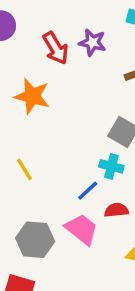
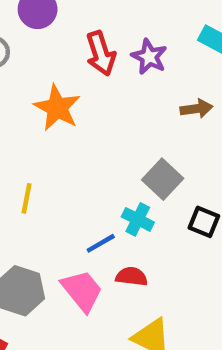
yellow line: (24, 169) -> (27, 198), turned 30

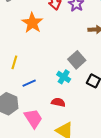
blue line: (101, 243) -> (29, 83), moved
pink trapezoid: (82, 291) -> (33, 118), moved

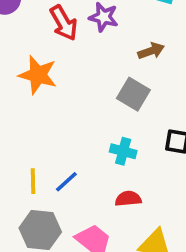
gray square: (77, 60) -> (133, 94), moved
yellow line: (14, 62) -> (33, 181), moved

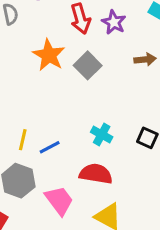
gray square: (133, 94) -> (88, 65), moved
red semicircle: (128, 199) -> (96, 174), size x1.5

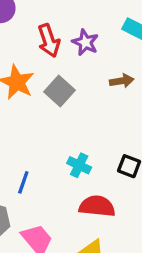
blue line: (50, 147) -> (23, 182), turned -40
red semicircle: (96, 174) -> (97, 206), moved

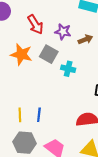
purple star: (85, 42) -> (63, 32), moved
cyan cross: (79, 165) -> (68, 69), moved

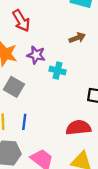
purple star: (63, 32) -> (36, 55), moved
gray square: (49, 54) -> (14, 87), moved

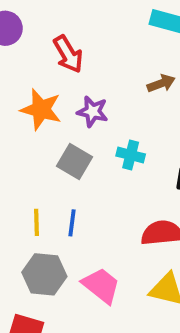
cyan cross: (58, 71) -> (131, 155), moved
gray square: (14, 87) -> (74, 162), moved

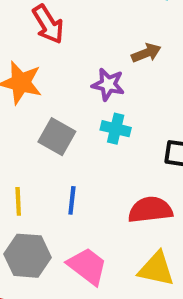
purple star: (93, 112) -> (108, 84), moved
blue line: (72, 223) -> (72, 200), moved

